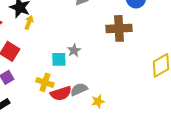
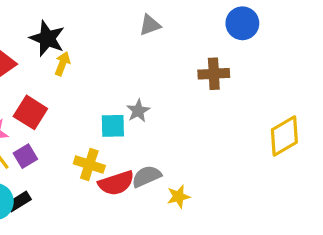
brown cross: (119, 28) -> (214, 74), size x0.7

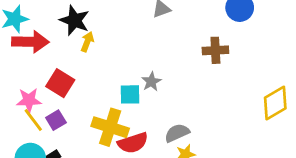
yellow cross: (89, 165) -> (110, 127), size x1.4
gray semicircle: (147, 176) -> (177, 133), moved

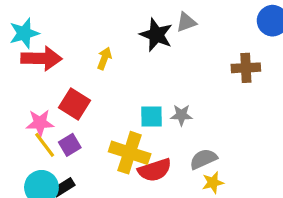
black star: (74, 20) -> (156, 35), moved
gray star: (151, 82) -> (181, 115), moved, turned 30

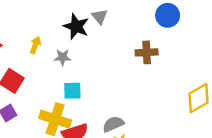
gray triangle: (186, 22) -> (100, 17), turned -49
gray star: (181, 115) -> (63, 57), moved

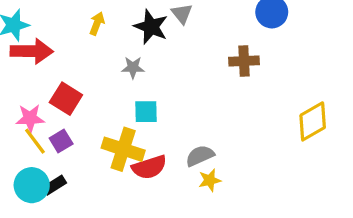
yellow arrow: (35, 45) -> (97, 23), moved

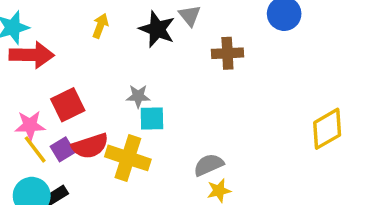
brown cross: (244, 61) -> (227, 53), moved
gray star: (133, 68) -> (138, 96), moved
red square: (66, 99) -> (68, 105), turned 32
red semicircle: (149, 167) -> (90, 146), moved

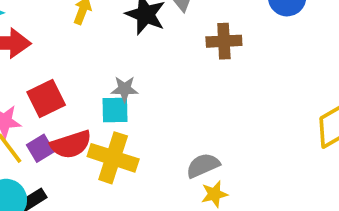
cyan square: (152, 118) -> (115, 110), moved

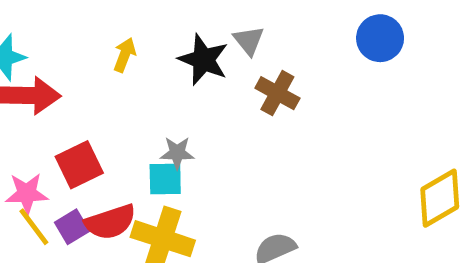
brown cross: (224, 41) -> (277, 93), moved, turned 32

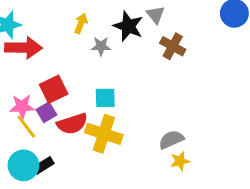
gray star: (177, 153) -> (101, 46), moved
purple square: (72, 227) -> (46, 112), moved

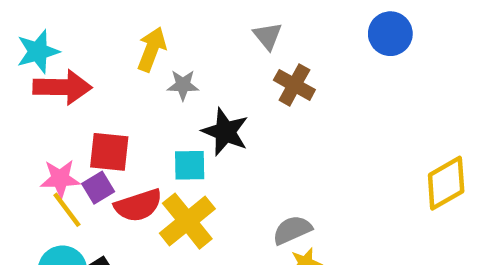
yellow arrow: (81, 23) -> (152, 49), size x1.4
black star: (128, 26) -> (225, 132), moved
red square: (54, 89) -> (109, 152), turned 32
yellow cross: (104, 134) -> (187, 221), turned 33

